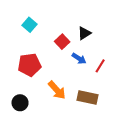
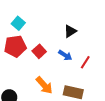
red square: (62, 42) -> (39, 51), moved
red pentagon: (29, 65) -> (15, 46), moved

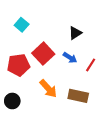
red pentagon: (15, 46) -> (18, 65), moved
red square: (39, 51) -> (43, 54), size x1.5

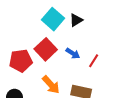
cyan square: (22, 25) -> (53, 19), moved, size x1.5
black triangle: (75, 33) -> (76, 20), moved

